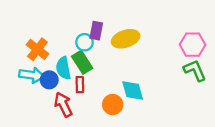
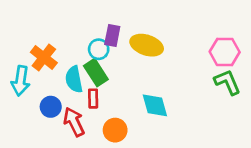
yellow ellipse: (126, 39) -> (147, 45), turned 36
cyan arrow: (32, 75) -> (21, 81), moved, turned 90
blue circle: (49, 80) -> (51, 107), moved
orange circle: (113, 105) -> (115, 130), moved

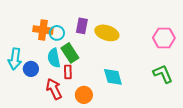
cyan circle: (99, 49) -> (57, 33), moved
orange cross: (44, 57) -> (43, 30), moved, turned -30
green L-shape: (227, 82) -> (163, 74), moved
blue circle: (51, 107) -> (31, 69), moved

